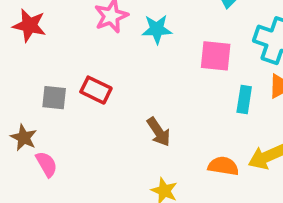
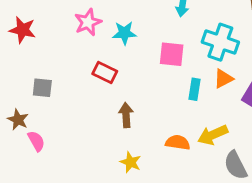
red rectangle: (96, 90) -> (105, 72), moved
brown arrow: (159, 132) -> (126, 115), turned -150

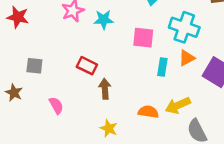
red rectangle: (105, 72) -> (87, 66), moved
pink semicircle: (36, 141) -> (56, 105), moved

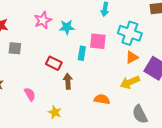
gray square: (34, 66) -> (15, 48), moved
cyan rectangle: (162, 67) -> (82, 53), moved
yellow arrow: (178, 105) -> (130, 82), moved
yellow star: (109, 128) -> (55, 112), moved

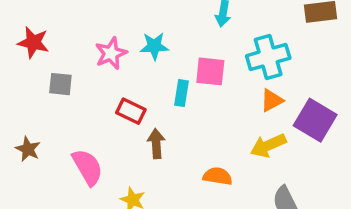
pink star: (43, 20) -> (111, 53), moved
cyan cross: (130, 33) -> (268, 57), turned -35
pink semicircle: (30, 94) -> (88, 167), size x1.5

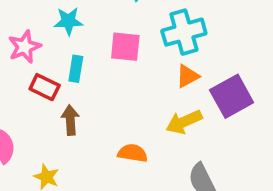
pink star: (111, 53) -> (24, 47), moved
cyan rectangle: (181, 93) -> (76, 69), moved
purple square: (315, 120) -> (232, 96), turned 30

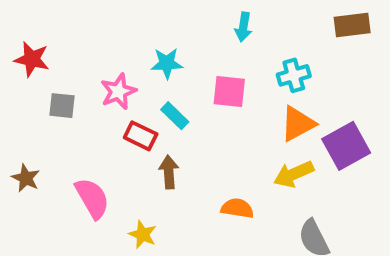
cyan cross: (184, 32) -> (294, 75), size x0.7
cyan rectangle: (76, 69) -> (175, 116), turned -55
orange triangle: (188, 76) -> (298, 124), size x1.4

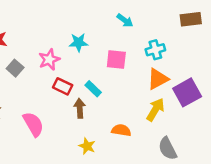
cyan arrow: (243, 27) -> (125, 20), turned -63
gray square: (62, 106) -> (15, 68), turned 35
cyan rectangle: (175, 116) -> (93, 89), moved
yellow arrow: (294, 174) -> (155, 110), turned 145
yellow star: (143, 235) -> (87, 146), moved

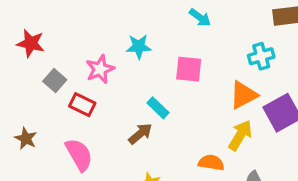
cyan cross: (155, 50) -> (261, 56), moved
red rectangle: (63, 86) -> (82, 105), moved
brown arrow: (80, 108) -> (140, 134), turned 54
orange semicircle: (121, 130) -> (211, 163), moved

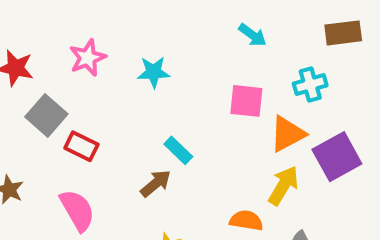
cyan arrow: (200, 18) -> (252, 35), moved
pink star: (100, 69) -> (88, 58), moved
pink square: (189, 69) -> (246, 101), moved
gray square: (55, 80) -> (46, 115), size x1.4

